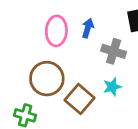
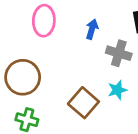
pink ellipse: (56, 31) -> (44, 21), moved
brown circle: (47, 79) -> (23, 77), moved

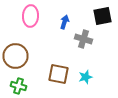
cyan star: (117, 90) -> (86, 77), moved
brown square: (83, 103) -> (58, 74), turned -30

